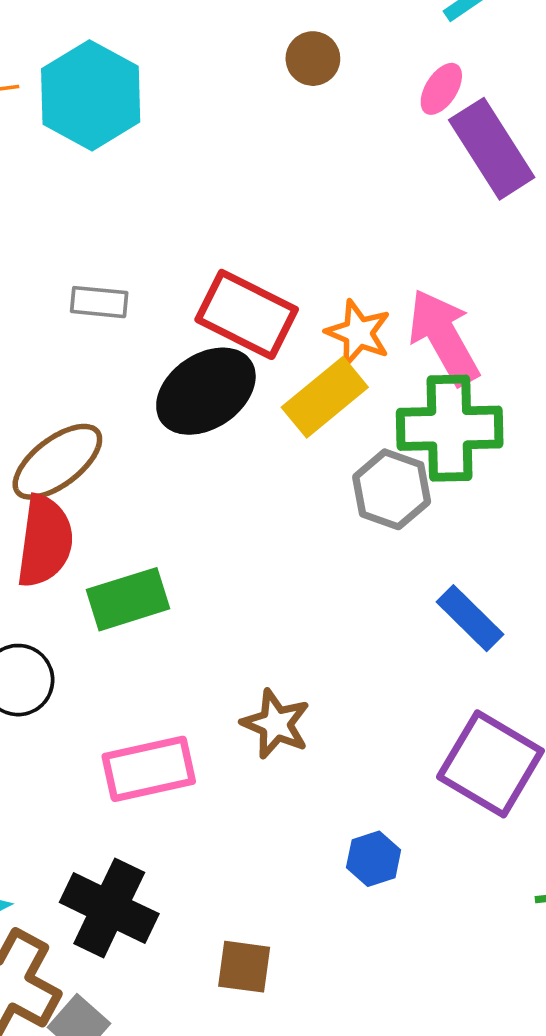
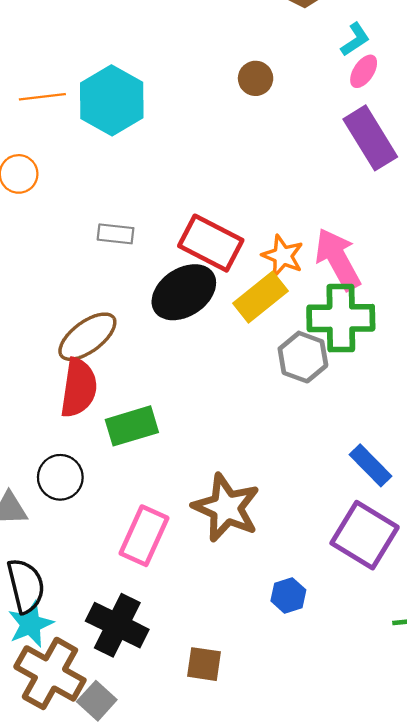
pink ellipse: (441, 89) -> (364, 71), moved
blue rectangle: (470, 618) -> (371, 465), moved
brown star: (276, 724) -> (226, 508), size x1.5
pink rectangle: (149, 769) -> (144, 536), turned -54

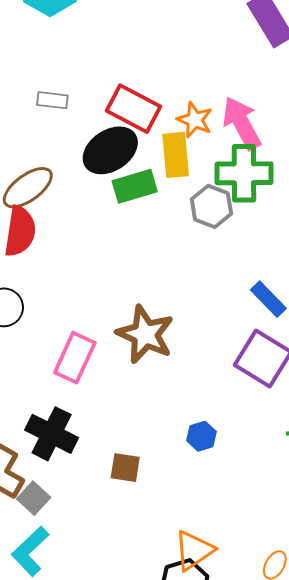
yellow rectangle: (261, 297) -> (176, 155), turned -57
green rectangle: (132, 426) -> (135, 186), moved
blue hexagon: (288, 595) -> (201, 436), moved

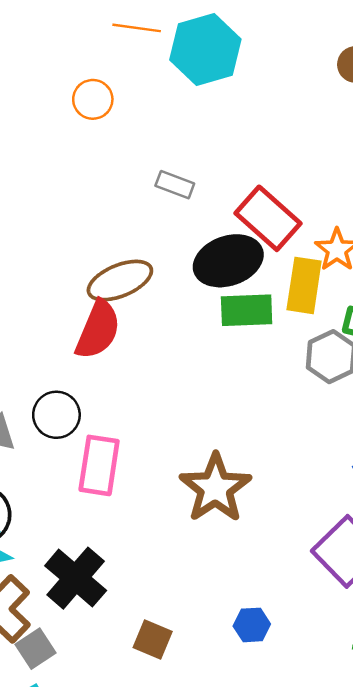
pink rectangle: (75, 358) -> (99, 465), moved, turned -30

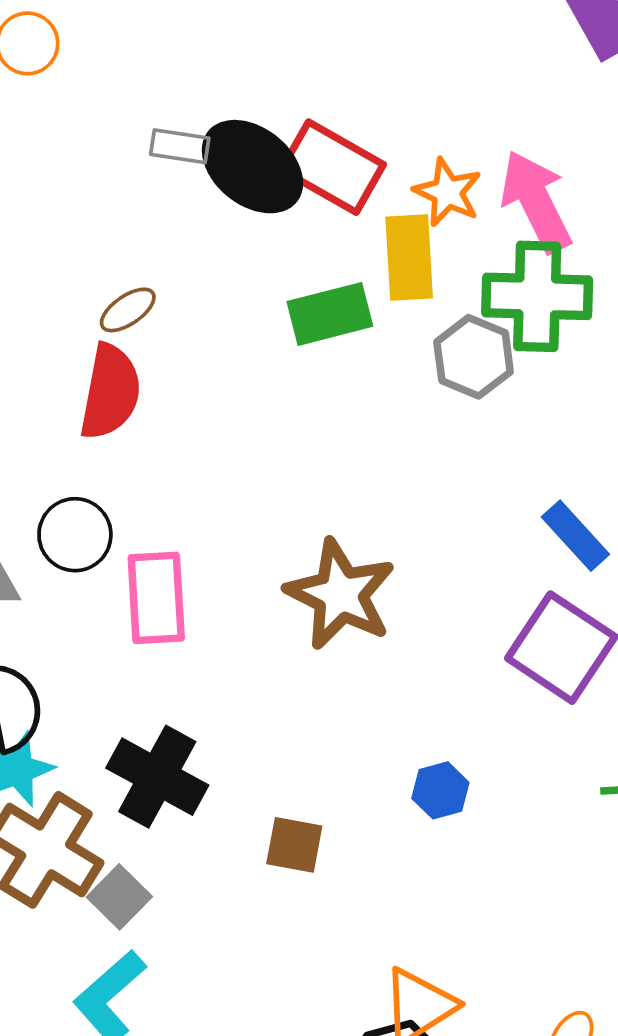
black ellipse: (228, 261) -> (252, 167), moved, turned 70
brown ellipse: (120, 281) -> (128, 310), size x0.6

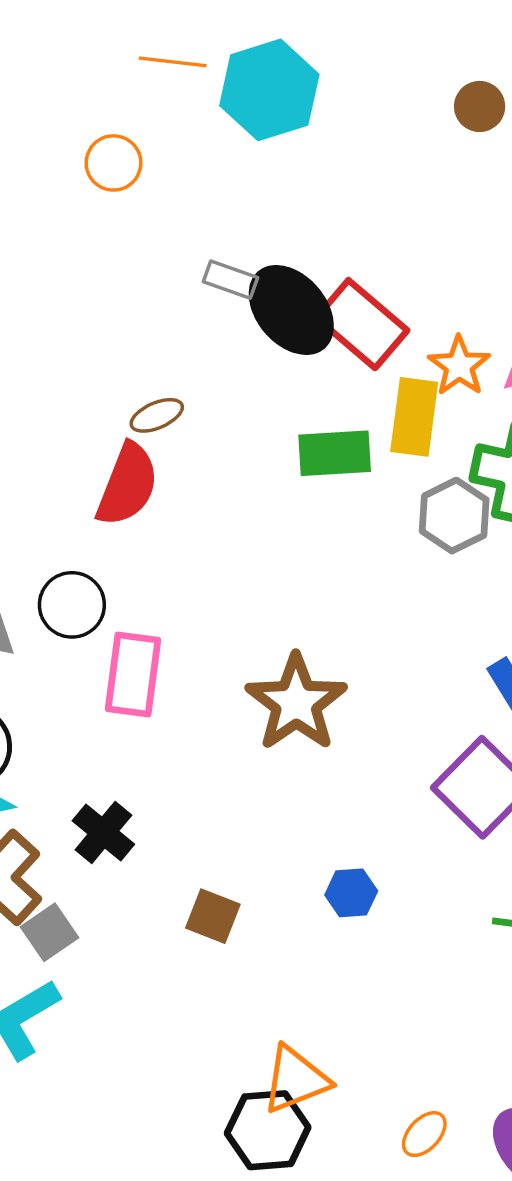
black cross: (157, 777) -> (103, 832), size x0.7

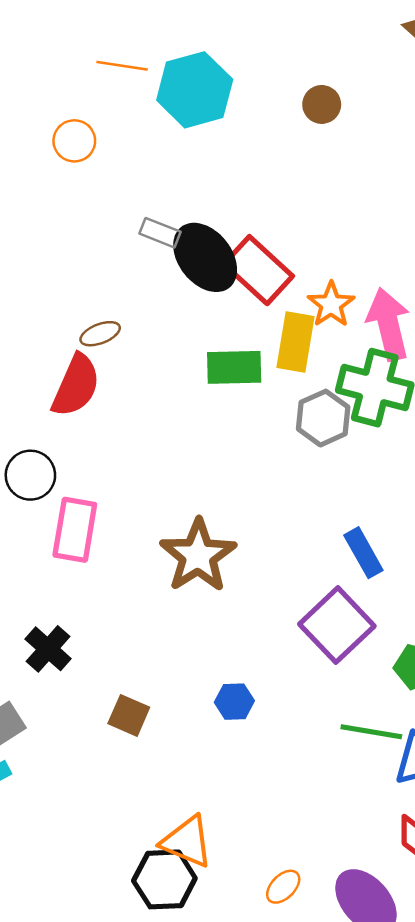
brown circle: (480, 106) -> (322, 104), moved
orange triangle: (296, 1080) -> (187, 842), turned 42

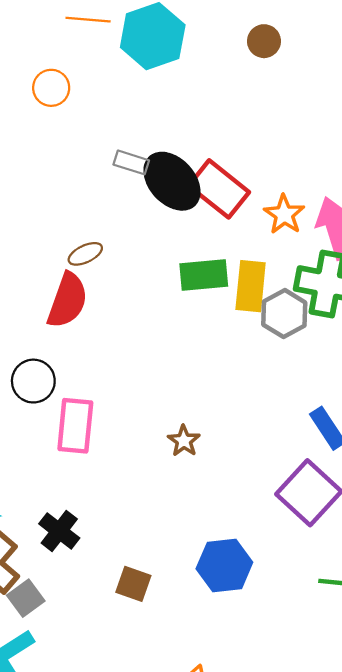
yellow rectangle: (296, 342) -> (251, 286), moved
brown star: (198, 556) -> (184, 441), size x0.5
blue hexagon: (234, 702) -> (224, 566), size x1.6

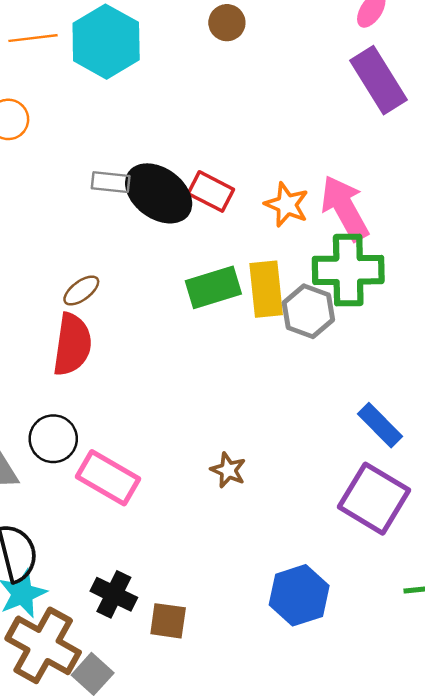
red rectangle: (219, 189) -> (211, 191), size x0.7
pink rectangle: (75, 426) -> (108, 478), turned -54
brown square: (133, 584) -> (168, 621), moved

